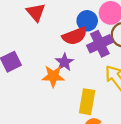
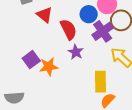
red semicircle: (75, 36) -> (68, 29), moved, turned -85
orange star: (53, 76) -> (49, 67), moved

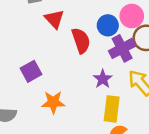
purple star: (76, 52) -> (103, 79), moved
orange star: (49, 67) -> (53, 102), moved

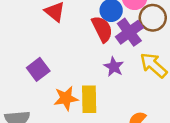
red semicircle: (81, 41) -> (102, 29), moved
yellow rectangle: (112, 109) -> (89, 99), moved

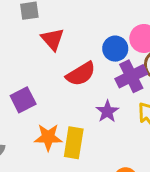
red semicircle: (102, 29) -> (81, 74), moved, turned 76

